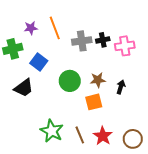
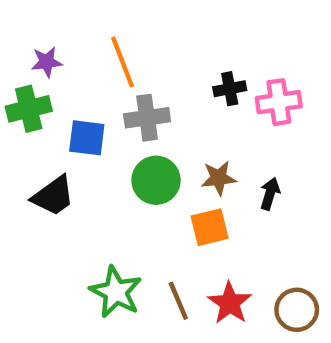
purple star: (31, 28) -> (47, 62), moved
gray cross: (82, 41) -> (147, 118), moved
blue square: (39, 62) -> (87, 138), turned -30

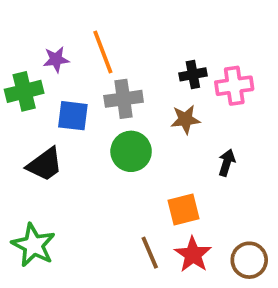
purple star: (47, 62) -> (56, 59), moved
brown star: (219, 178) -> (185, 119), moved
orange square: (210, 227) -> (184, 209), moved
green star: (116, 292) -> (33, 245), moved

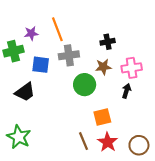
pink cross: (234, 86) -> (132, 68), moved
green circle: (131, 151) -> (85, 85), moved

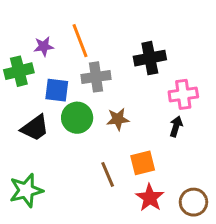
black cross: (108, 42) -> (150, 58), size x1.5
brown star: (103, 67) -> (118, 119), moved
green circle: (85, 85) -> (77, 118), moved
green star: (19, 137) -> (26, 190), turned 30
brown line: (84, 141) -> (108, 174), moved

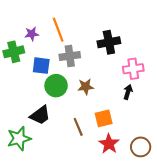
black trapezoid: (35, 128) -> (40, 115), moved

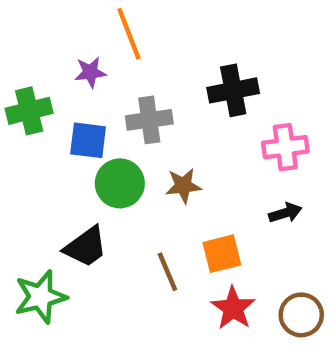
orange line: (58, 30) -> (129, 34), moved
purple star: (32, 34) -> (90, 72), moved
black arrow: (128, 92) -> (285, 213), moved, turned 56

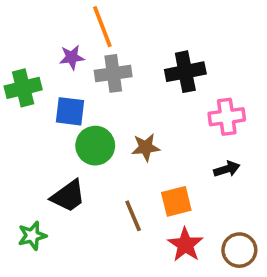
gray cross: (149, 120) -> (113, 73), moved
green star: (40, 297) -> (32, 236), size x0.7

